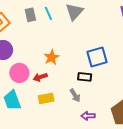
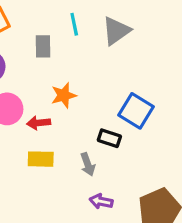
gray rectangle: (30, 15) -> (43, 46), moved
blue square: (97, 57) -> (136, 111), turned 35

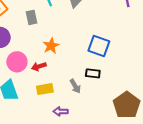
black rectangle: (109, 138) -> (93, 73), moved
purple arrow: (101, 201) -> (60, 111), moved

